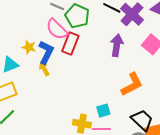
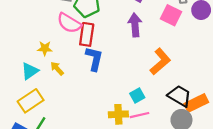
blue L-shape: (46, 52) -> (94, 59), moved
yellow arrow: (44, 69) -> (57, 68), moved

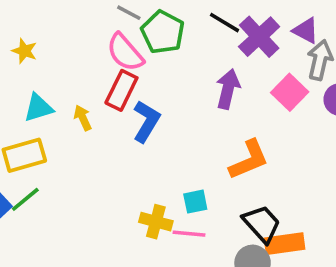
red rectangle: (87, 34) -> (121, 90), moved
yellow star: (45, 48) -> (24, 51), moved

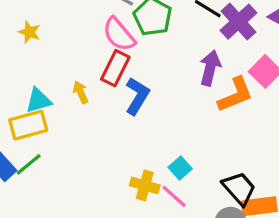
cyan triangle: (38, 108) -> (38, 100), moved
orange L-shape: (249, 160) -> (235, 95), moved
cyan square: (195, 202) -> (180, 168), turned -30
pink line: (189, 234) -> (174, 196), turned 36

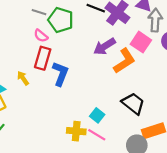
pink semicircle: (119, 34) -> (41, 36), size x0.6
purple arrow: (210, 68) -> (105, 46), turned -125
black trapezoid: (239, 188) -> (133, 103), moved

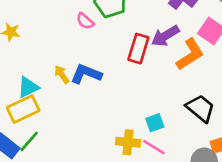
red rectangle: (43, 58) -> (138, 49), moved
blue L-shape: (60, 74) -> (86, 74), moved, turned -90
cyan square: (97, 115) -> (155, 123), turned 32

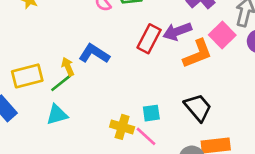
yellow arrow: (62, 74) -> (68, 67), moved
cyan triangle: (28, 87) -> (57, 115), moved
green line: (29, 141) -> (61, 83), moved

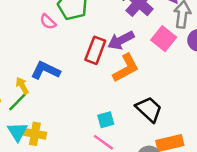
orange L-shape: (198, 54) -> (126, 68), moved
cyan triangle: (57, 115) -> (17, 132), turned -40
yellow cross: (122, 127) -> (35, 134), moved

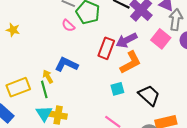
green line: (18, 102) -> (44, 89), turned -60
cyan square: (106, 120) -> (117, 89), moved

